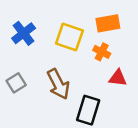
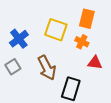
orange rectangle: (108, 23) -> (87, 19), turned -66
blue cross: (24, 33) -> (19, 39), moved

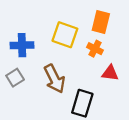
blue cross: (19, 39) -> (22, 45), turned 36

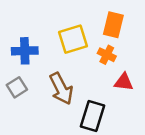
yellow square: (65, 35) -> (73, 39), turned -36

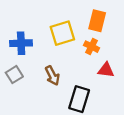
brown arrow: (61, 89) -> (52, 76), size x0.7

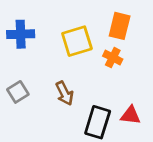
blue cross: (21, 43) -> (21, 34), moved
red triangle: (106, 70) -> (131, 115), moved

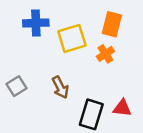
blue cross: (21, 34) -> (36, 23), moved
orange cross: (113, 58) -> (105, 54), turned 30

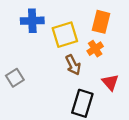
brown arrow: (60, 87) -> (73, 65), moved
red triangle: (122, 108) -> (110, 82), moved, turned 42

